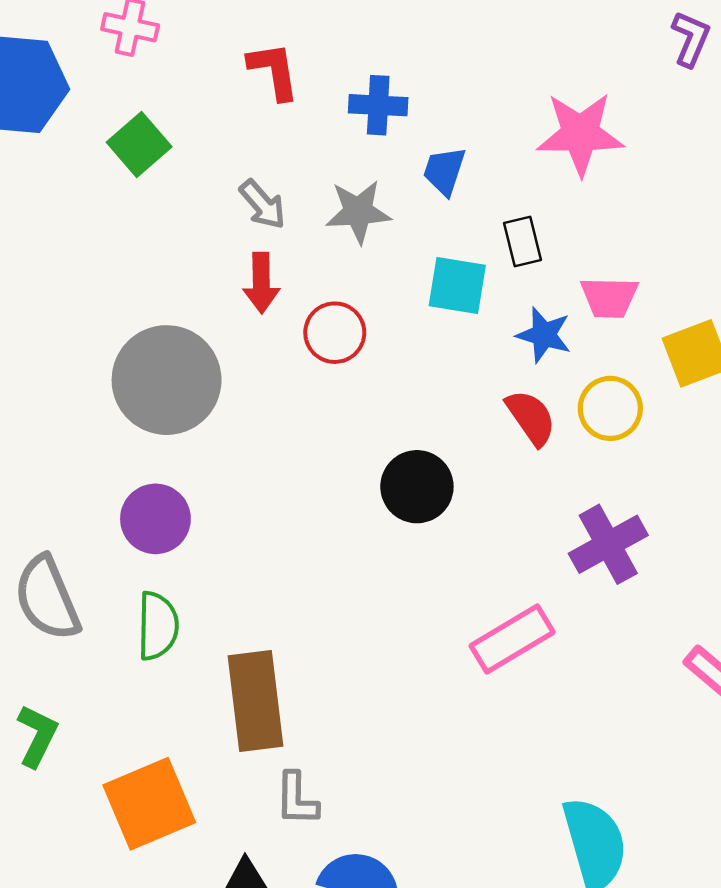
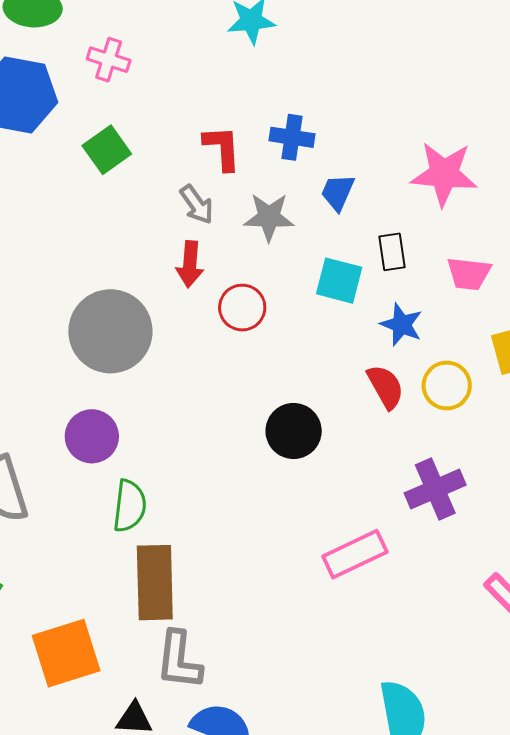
red L-shape: (274, 71) -> (222, 148), moved
pink trapezoid: (609, 297) -> (469, 274), moved
green semicircle: (158, 626) -> (130, 506), moved
gray L-shape: (297, 799) -> (179, 660), size x1.4

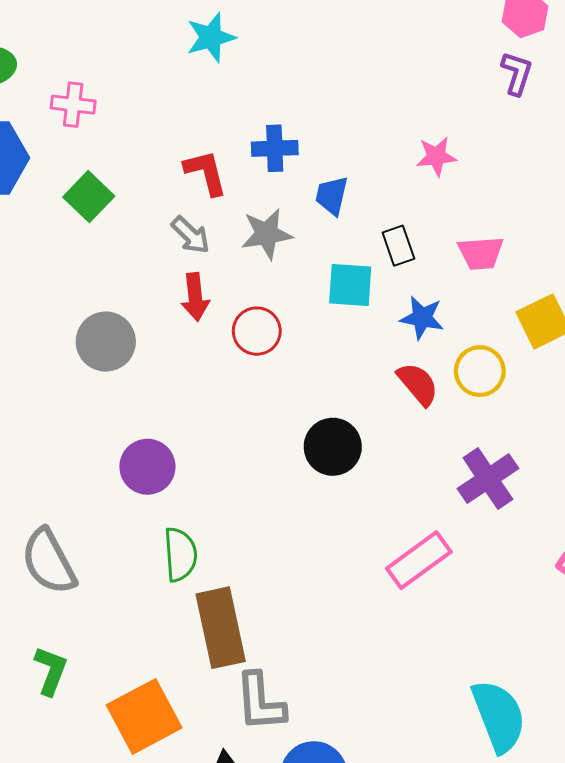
pink star: (444, 174) -> (436, 156), size x0.6
gray circle: (110, 331) -> (106, 342), moved, size x0.7
purple circle: (92, 436) -> (147, 467), moved

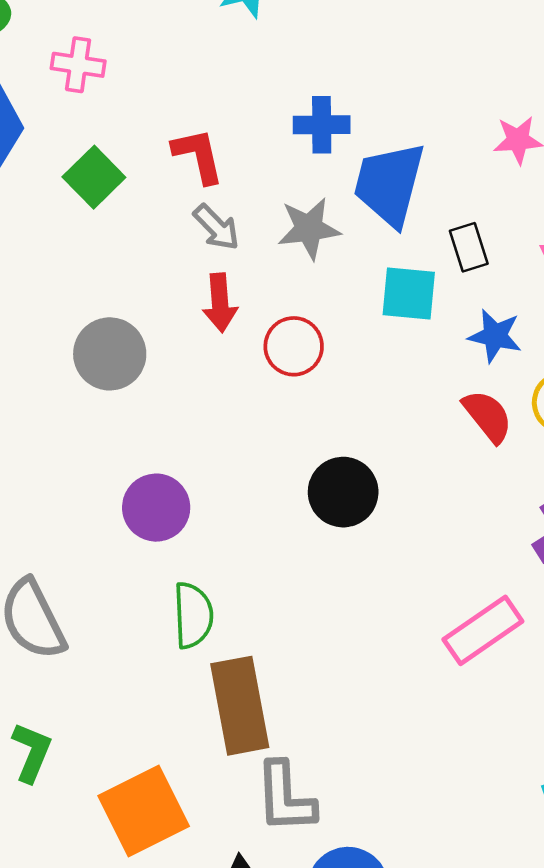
red L-shape: (206, 173) -> (198, 156), moved
blue trapezoid: (332, 195) -> (389, 184), size x1.8
black circle: (333, 447) -> (343, 492), moved

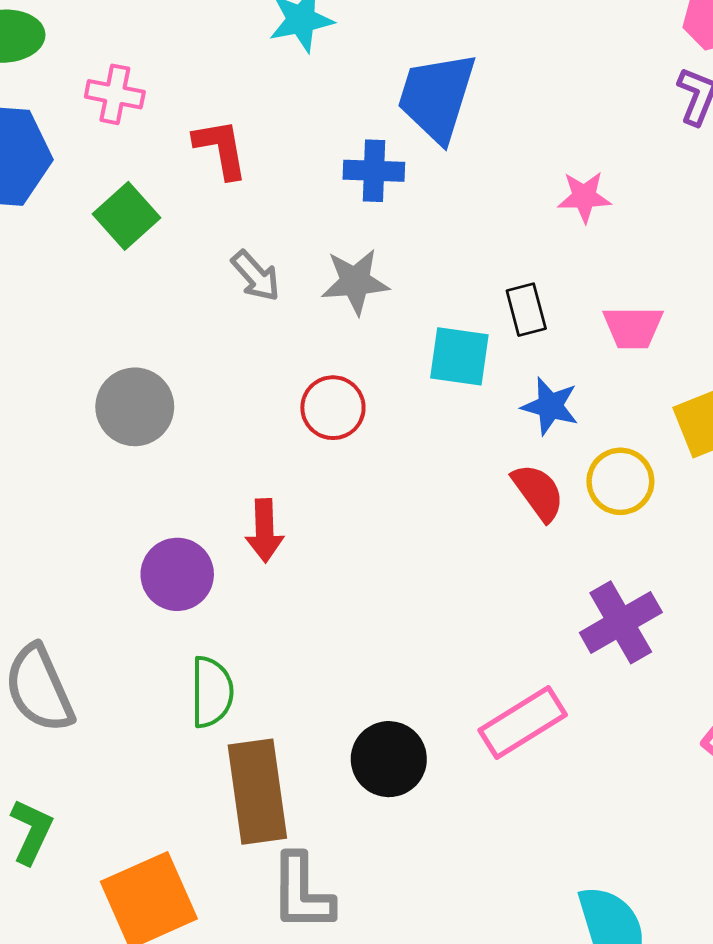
red L-shape: (198, 156) -> (221, 149), moved
blue trapezoid: (389, 184) -> (437, 97), moved
red arrow: (220, 303) -> (265, 531), moved
black circle: (343, 492) -> (389, 759), moved

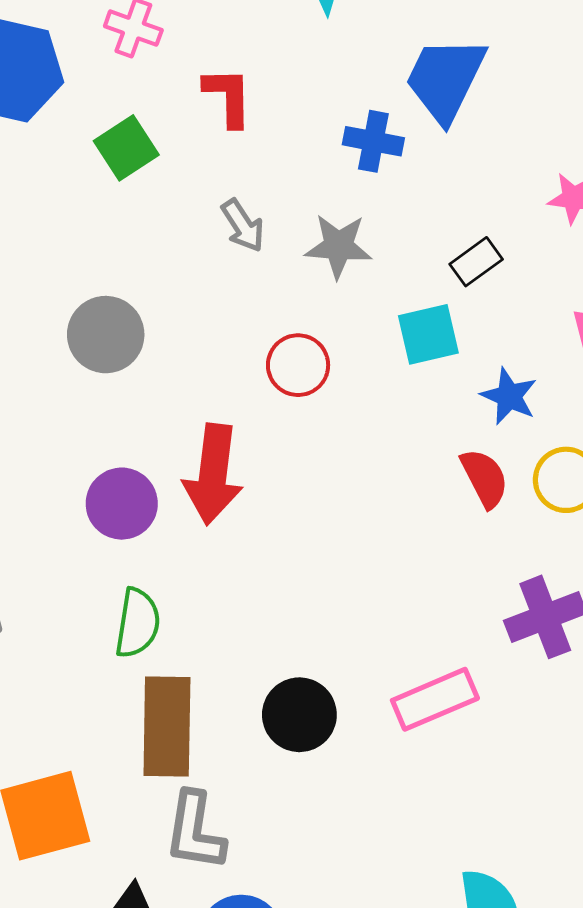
black rectangle: (526, 310) -> (476, 262), moved, turned 60
cyan square: (459, 356) -> (428, 334), turned -30
red arrow: (265, 531) -> (213, 474), size x1.6

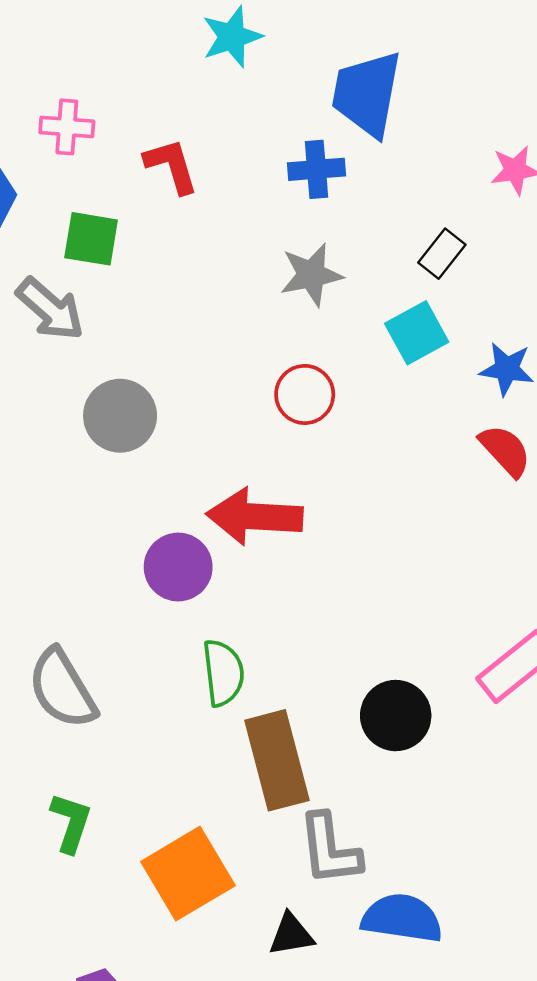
green square: (126, 148) -> (91, 239), turned -32
gray arrow: (243, 226) -> (50, 309), moved, size x1.4
red arrow: (213, 474) -> (255, 517), turned 102

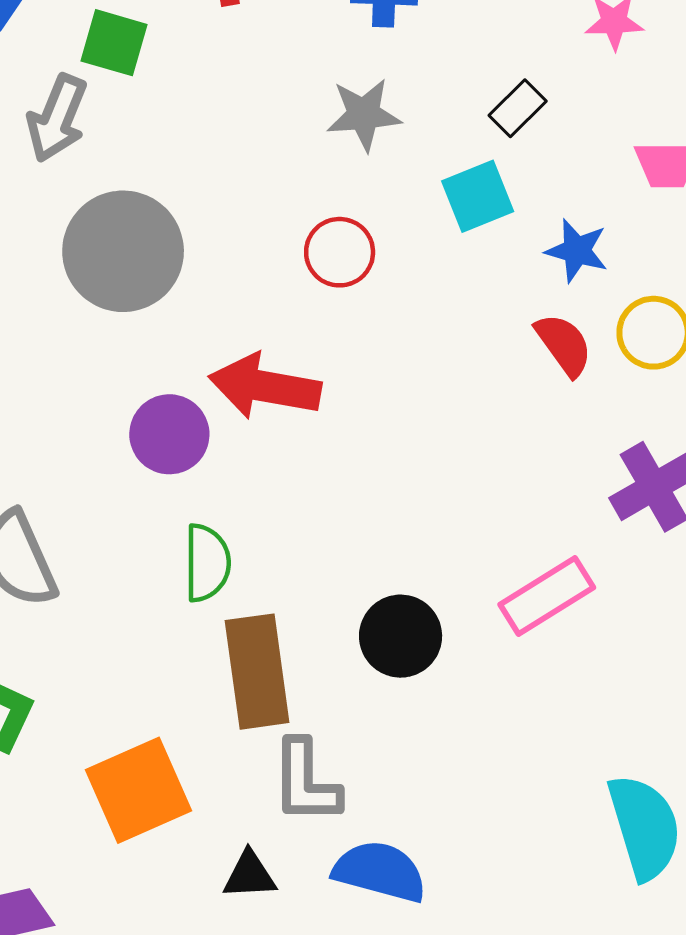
gray arrow: (50, 309) -> (57, 118), turned 64
gray circle: (120, 416) -> (123, 251), size x1.4

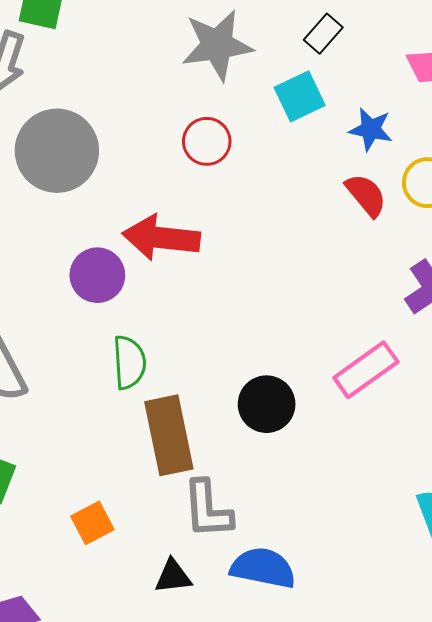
gray star: (364, 115) -> (217, 45), size x1.4
orange square: (138, 790) -> (92, 523), size x0.6

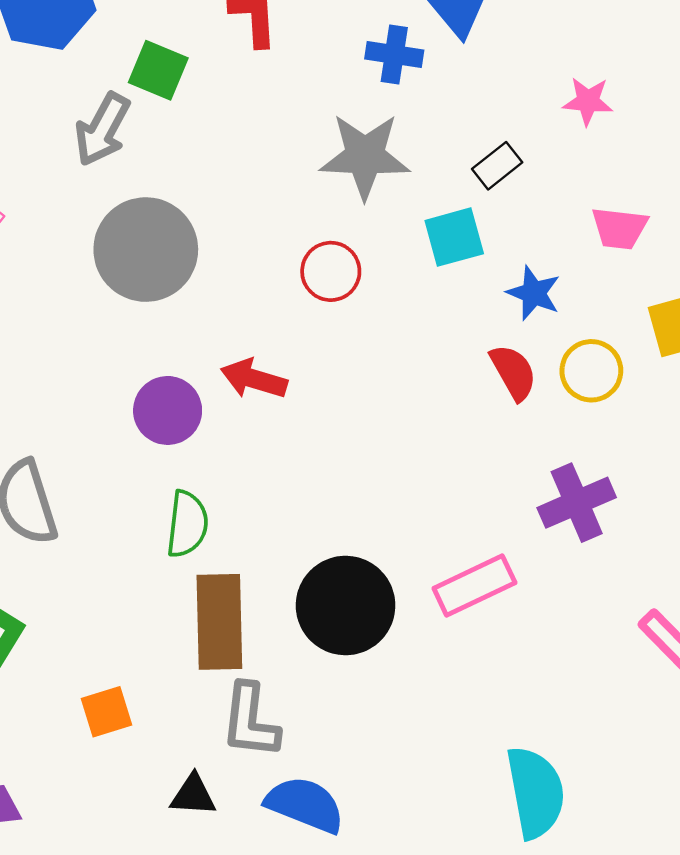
red arrow: (161, 238) -> (254, 379), size x0.7
black circle: (267, 404) -> (346, 606), size x1.4

